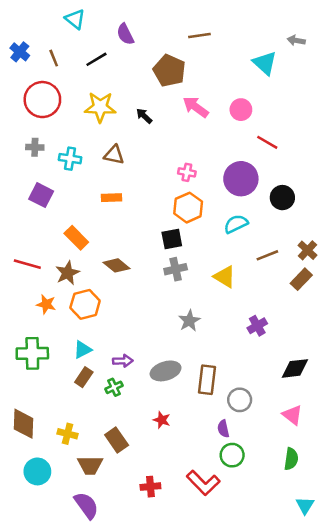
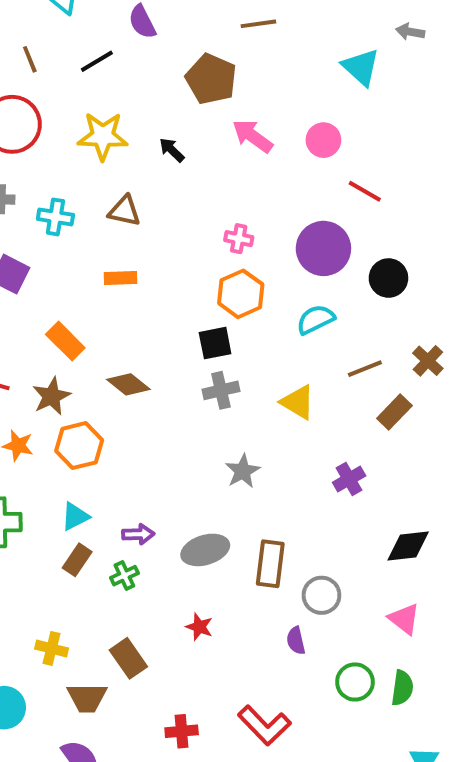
brown rectangle: (301, 279) -> (394, 412), moved
green circle: (232, 455) -> (355, 682), moved

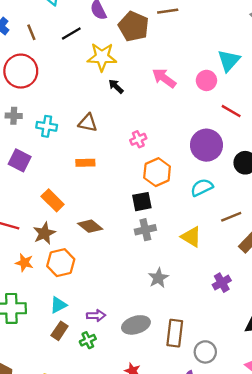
cyan triangle: (361, 67) -> (229, 60), moved, turned 30
brown pentagon: (211, 79) -> (134, 26), moved
yellow star: (103, 136) -> (102, 57), moved
pink cross: (239, 239) -> (138, 139), moved, turned -35

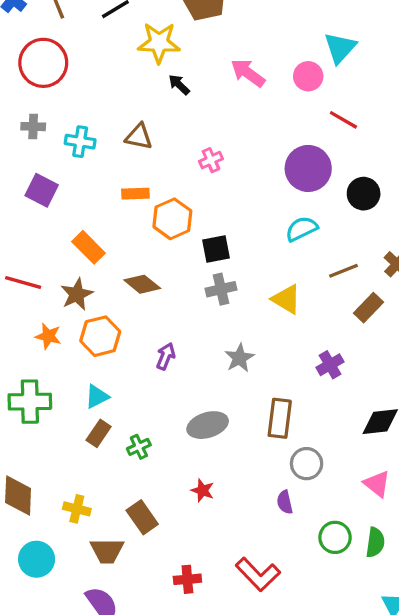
orange hexagon: (157, 172) -> (172, 219), moved
purple arrow: (96, 316) -> (166, 356), moved, turned -66
brown rectangle: (175, 333) -> (280, 418), moved

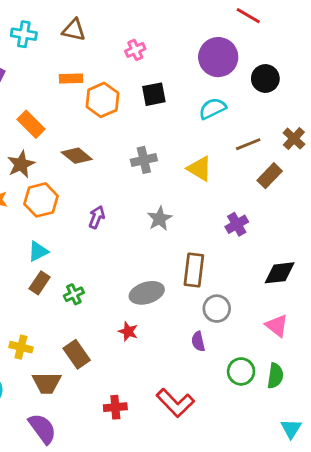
black square: (216, 249) -> (154, 94), moved
gray ellipse: (208, 425) -> (147, 293), moved

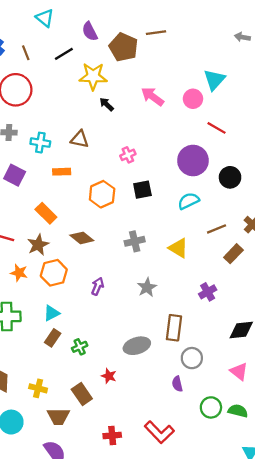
orange rectangle: (71, 78) -> (62, 172), moved
red star: (128, 331) -> (109, 376), moved
green semicircle: (275, 376) -> (238, 411), turned -84

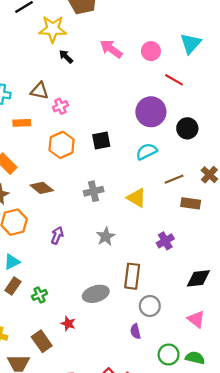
cyan triangle: (214, 80) -> (191, 43), moved
pink cross: (128, 155) -> (60, 106), moved
brown rectangle: (233, 254) -> (191, 203), turned 54

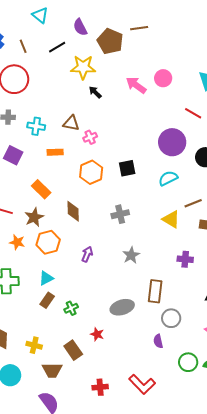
pink circle: (151, 51) -> (163, 78), moved
brown diamond: (42, 188) -> (73, 211), turned 50
yellow triangle: (137, 198) -> (171, 219), moved
purple cross: (165, 241) -> (185, 259), turned 35

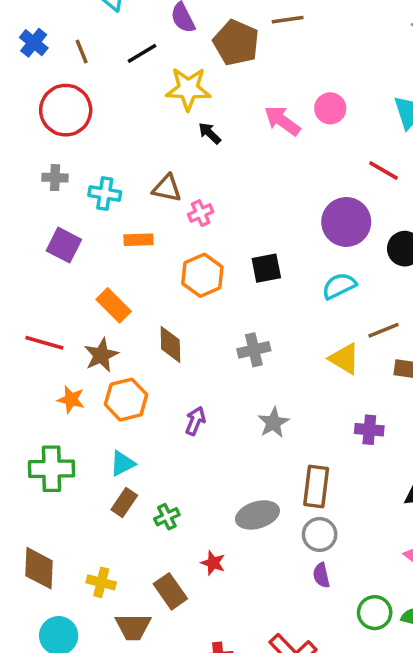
gray circle: (171, 318) -> (320, 534), moved

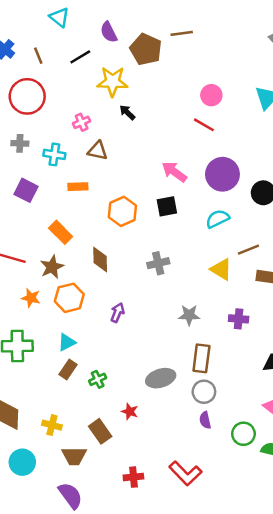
pink arrow: (282, 121) -> (174, 172), moved
red line: (383, 170) -> (204, 125), moved
pink cross: (201, 213) -> (82, 122), moved
gray star: (273, 423) -> (189, 315), moved, turned 30
green circle: (375, 613) -> (243, 434), moved

